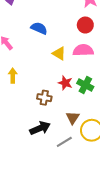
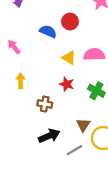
red circle: (85, 25) -> (70, 22), moved
red star: (65, 83) -> (67, 84), moved
brown cross: (44, 98) -> (45, 104), moved

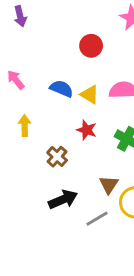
blue semicircle: (48, 31) -> (62, 89), moved
brown cross: (45, 104) -> (57, 157), turned 32

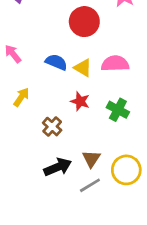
red circle: (91, 46) -> (84, 22), size x1.4
yellow arrow: (25, 126) -> (21, 97), turned 36
brown triangle: (109, 185) -> (91, 159), moved

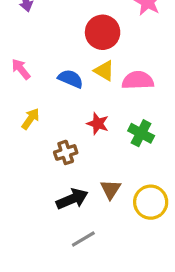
yellow triangle: (83, 68) -> (104, 71), moved
brown cross: (52, 127) -> (66, 152), turned 30
gray line: (90, 185) -> (83, 239), moved

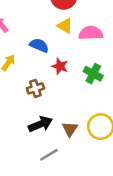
blue semicircle: (71, 79) -> (39, 45), moved
brown triangle: (111, 189) -> (70, 129), moved

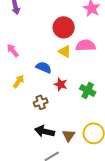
pink semicircle: (91, 33) -> (86, 45), moved
black arrow: (40, 124) -> (45, 131), turned -144

